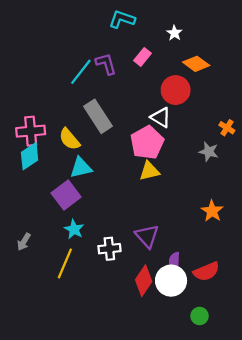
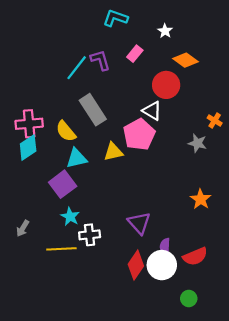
yellow triangle: (149, 171) -> (113, 152), moved
white cross: (109, 249) -> (90, 235), moved
yellow line: (65, 263) -> (61, 249), turned 64

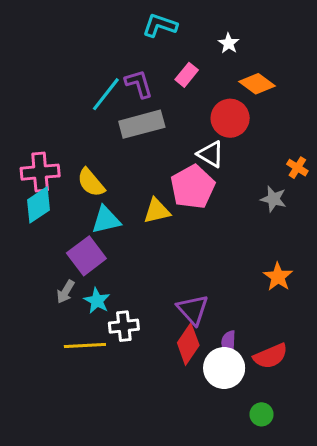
gray rectangle: (93, 110) -> (142, 124), moved, turned -72
gray arrow: (23, 228) -> (66, 292), moved
red diamond: (136, 265) -> (188, 344), moved

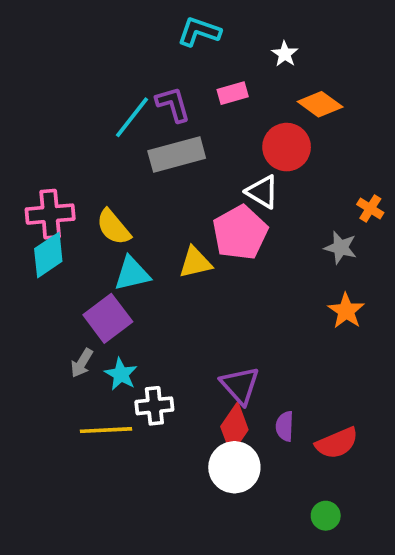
pink rectangle: (187, 75) -> (233, 93), turned 35
orange star: (278, 277) -> (346, 311), moved
white circle: (224, 368) -> (234, 467), moved

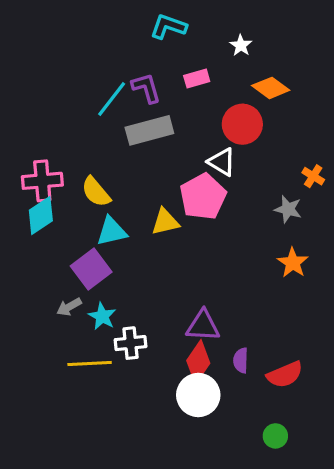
gray arrow: (82, 363) -> (69, 307), turned 30
purple triangle: (240, 385) -> (203, 326), turned -45

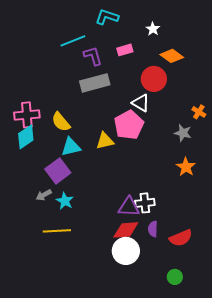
cyan line: (112, 99) -> (73, 41), moved, turned 30
white cross: (131, 343) -> (145, 203), moved
red diamond: (198, 362) -> (126, 230), turned 52

